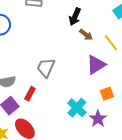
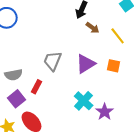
purple triangle: (96, 65) -> (86, 64), moved
orange square: (107, 94) -> (114, 66), moved, turned 32

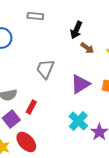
gray trapezoid: (53, 61) -> (45, 69), moved

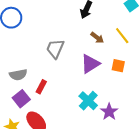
brown arrow: (87, 48) -> (97, 38), moved

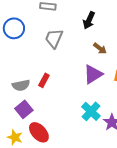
gray trapezoid: (55, 49) -> (54, 38), moved
red rectangle: (41, 87) -> (44, 80), moved

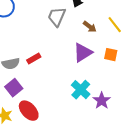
gray trapezoid: (54, 38) -> (57, 17), moved
red rectangle: (44, 80) -> (34, 59), turned 32

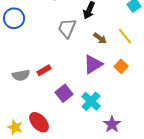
orange square: (111, 55) -> (121, 66), turned 32
purple square: (14, 88) -> (64, 93), moved
purple star: (102, 101) -> (112, 124), moved

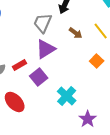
purple triangle: (93, 64) -> (46, 49), moved
purple square: (64, 93) -> (39, 77), moved
red ellipse: (39, 122) -> (15, 102), moved

